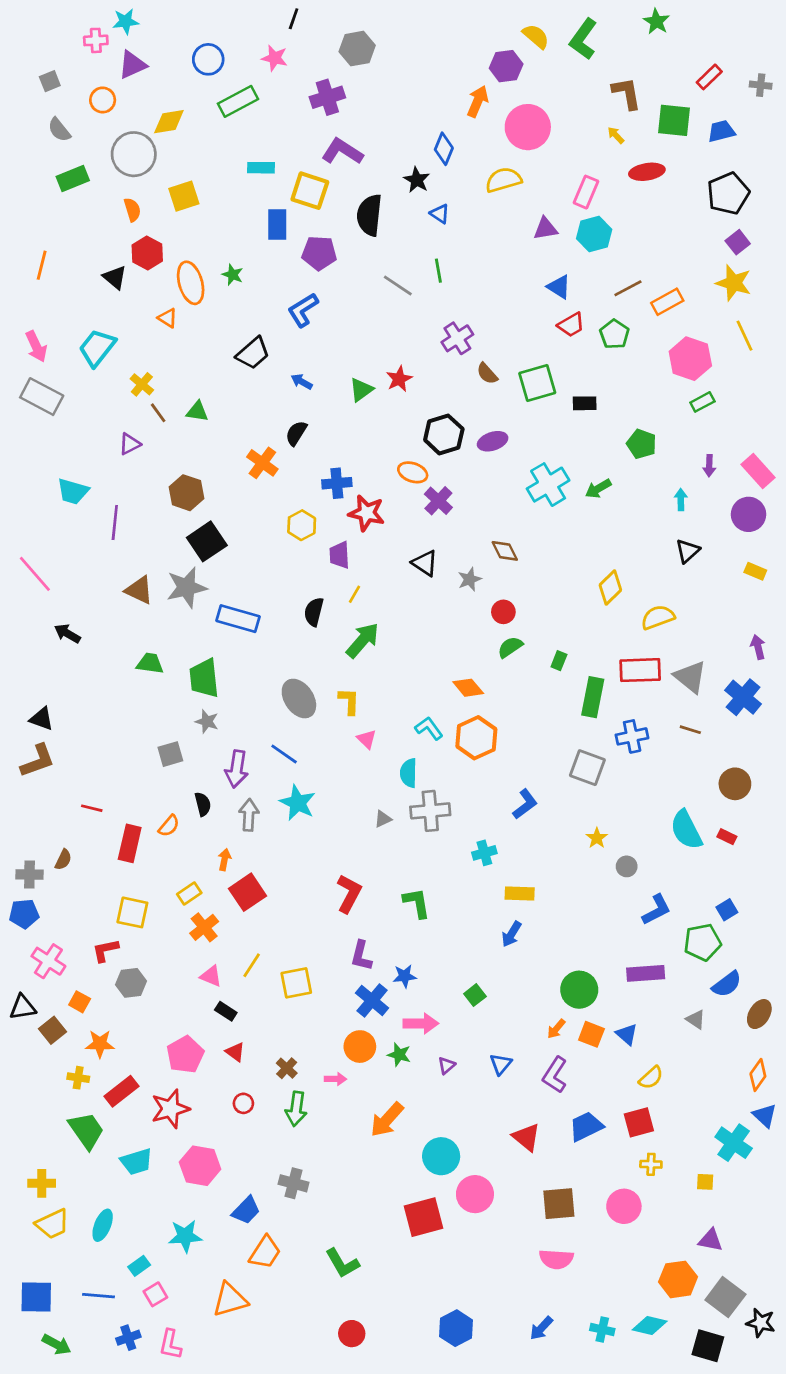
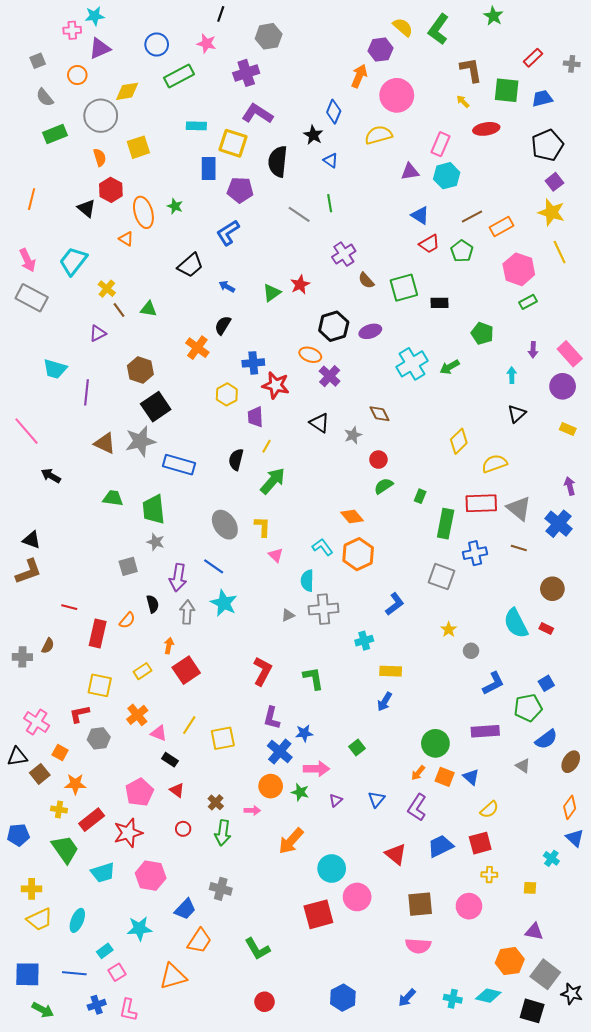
blue pentagon: (24, 914) -> (18, 835), moved
orange cross: (204, 927) -> (137, 715), moved
cyan cross: (734, 1143) -> (551, 858), size x0.6

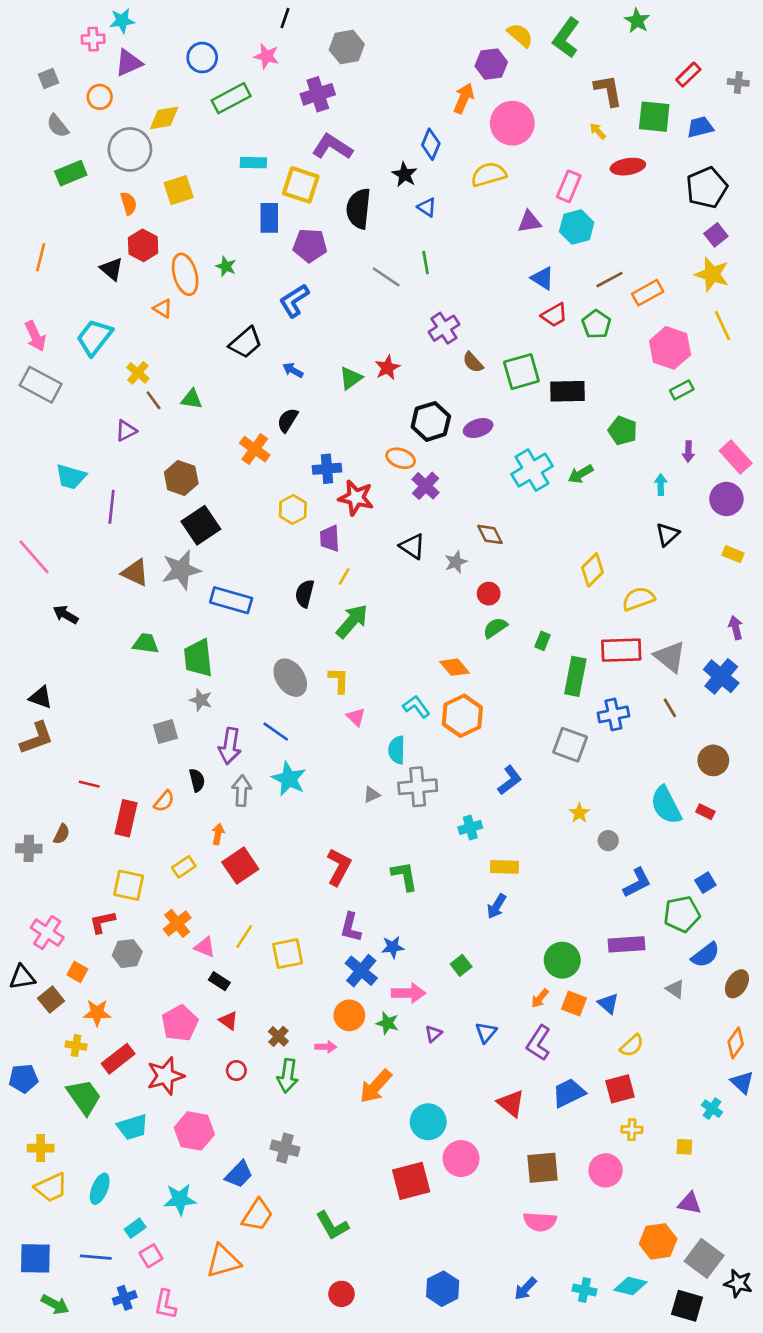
black rectangle: (439, 303) -> (567, 391), size x1.5
brown line: (519, 548) -> (670, 708), turned 42

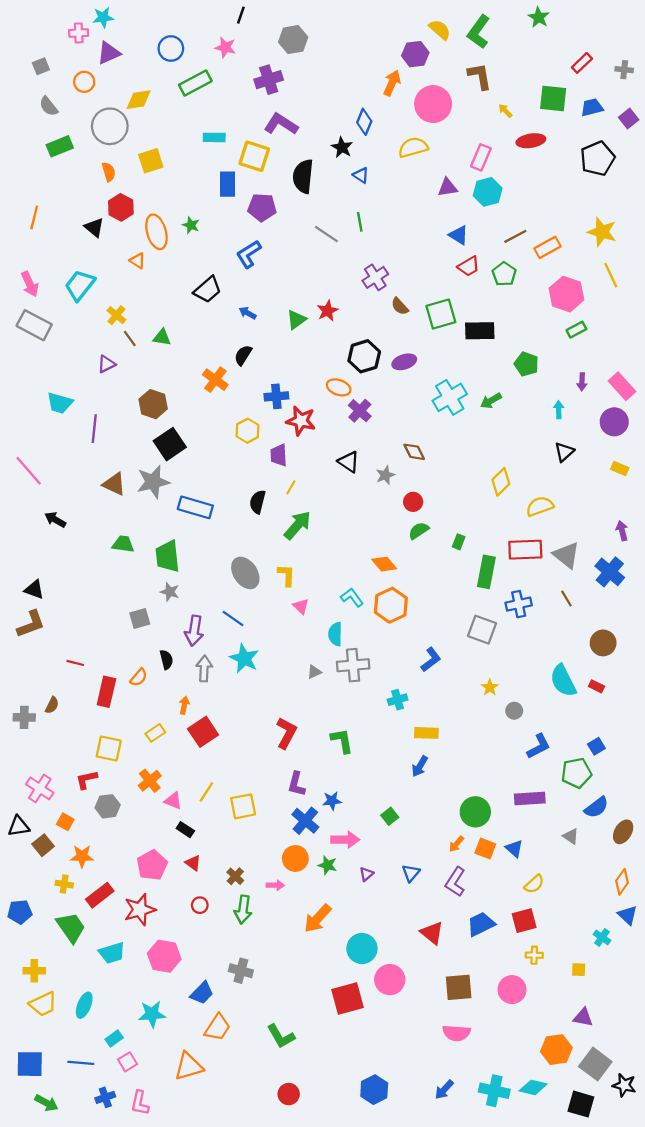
brown L-shape: (608, 90) -> (480, 76), moved
purple square: (716, 235) -> (629, 119), moved
cyan cross: (585, 1290) -> (494, 1091), size x1.5

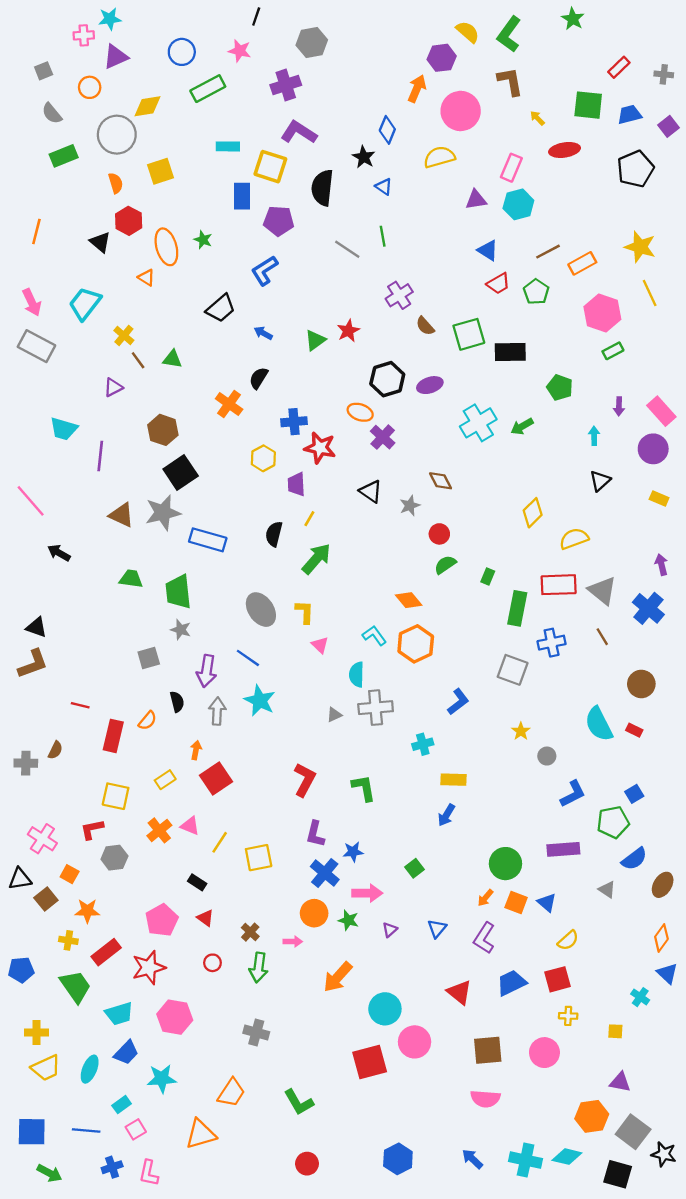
pink triangle: (173, 801) -> (190, 826), moved
blue trapezoid: (202, 993) -> (126, 1053), moved
blue arrow: (444, 1090) -> (472, 1159), turned 90

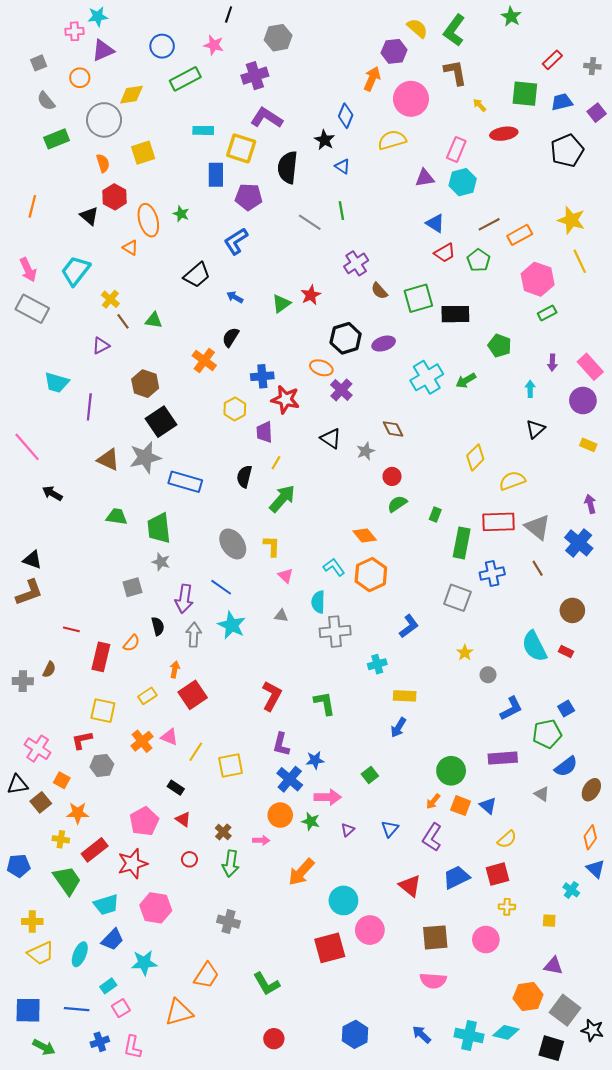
gray triangle: (334, 715) -> (281, 616), moved, turned 32

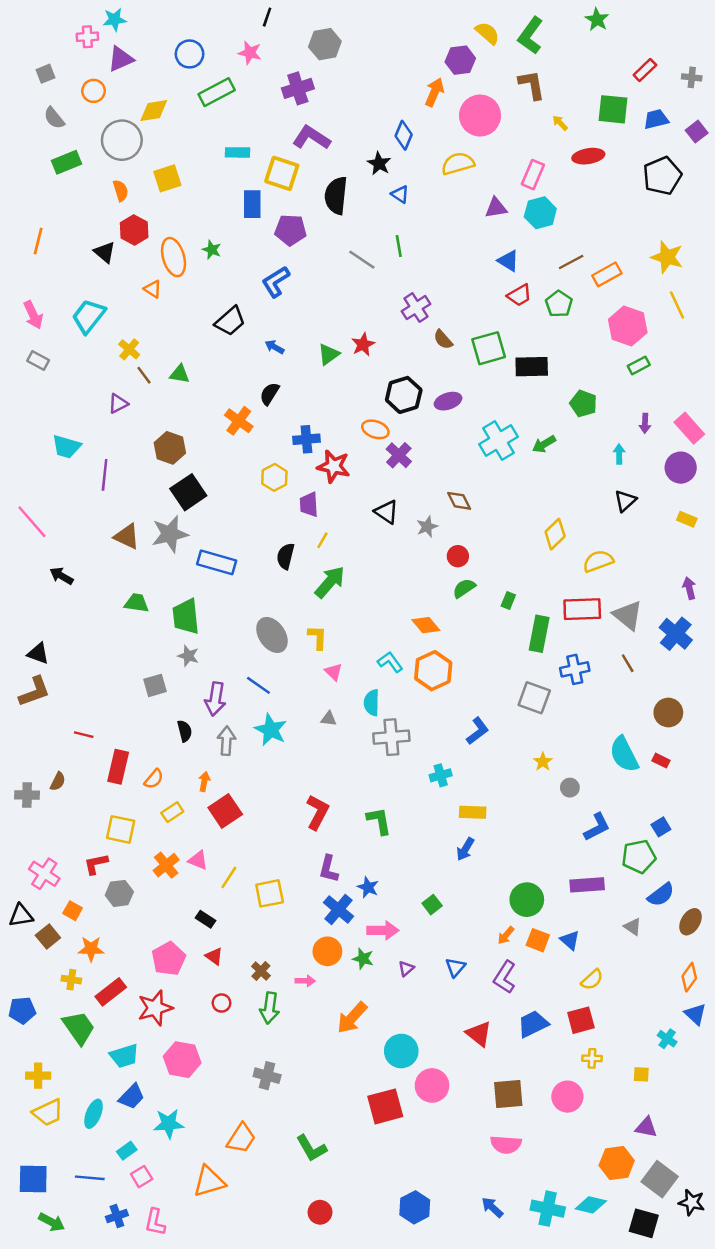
gray rectangle: (32, 309) -> (38, 360), size x0.6
orange semicircle: (131, 643) -> (154, 779), moved
blue star: (315, 760) -> (368, 887), turned 30

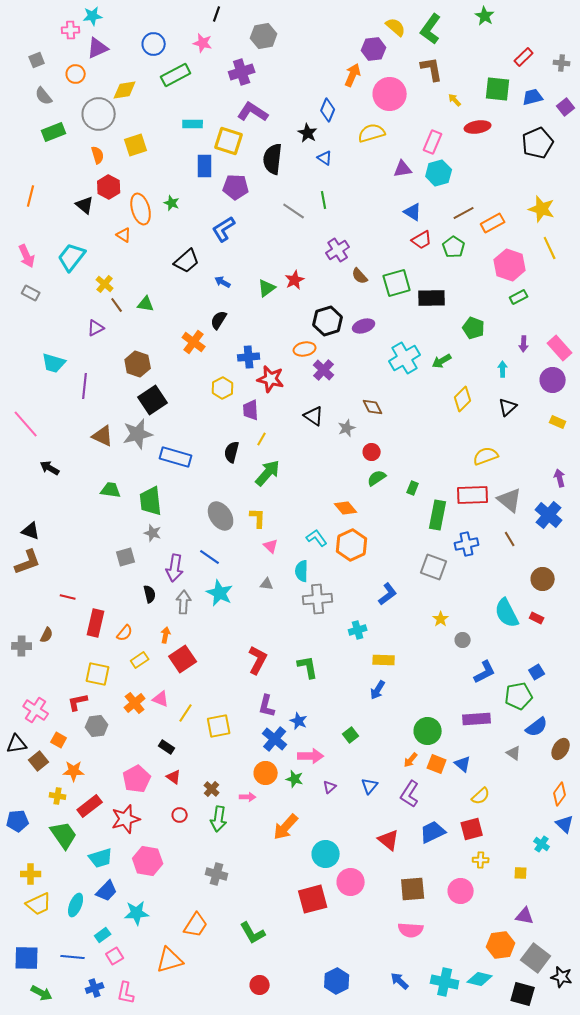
orange ellipse: (375, 429) -> (305, 349), turned -30
yellow diamond: (555, 534) -> (463, 399), moved

